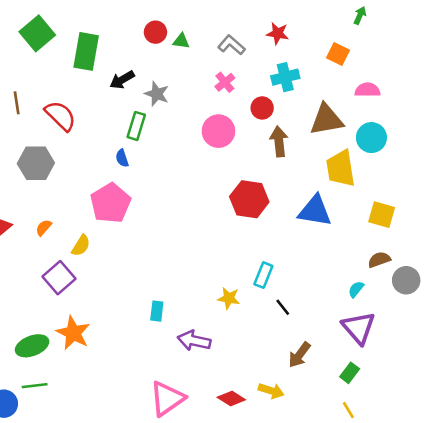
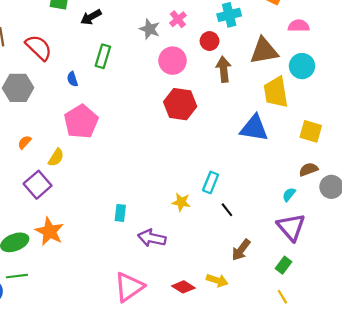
gray star: (157, 94) -> (150, 29), moved
blue semicircle: (122, 158) -> (72, 79), moved
red hexagon: (249, 199) -> (180, 104), moved

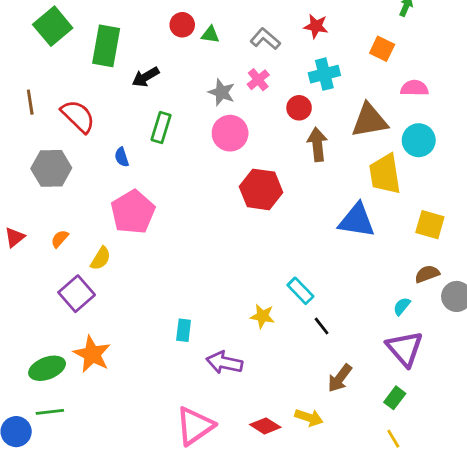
pink circle: (173, 61) -> (230, 133), moved
cyan rectangle: (211, 182) -> (300, 291), turned -66

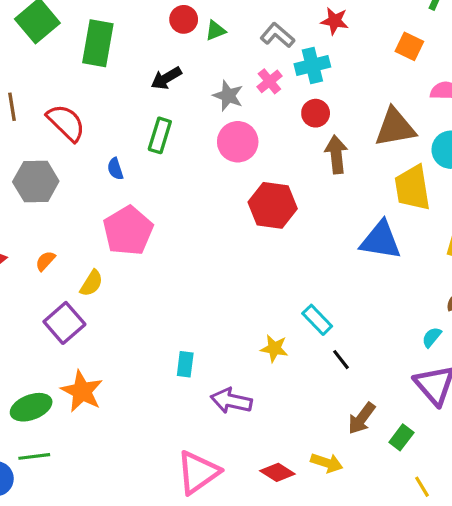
green triangle: (210, 35) -> (215, 30), turned -30
cyan cross: (324, 74) -> (312, 65), moved
black arrow: (146, 77) -> (166, 78), moved
green rectangle: (395, 398) -> (401, 437), moved

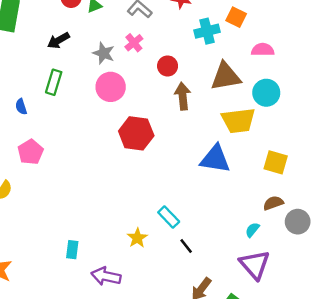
cyan cross: (312, 65) -> (207, 31), moved
yellow trapezoid: (413, 188) -> (238, 121), turned -88
pink pentagon: (128, 231) -> (30, 152), size x0.7
yellow star: (274, 348) -> (137, 238), turned 30

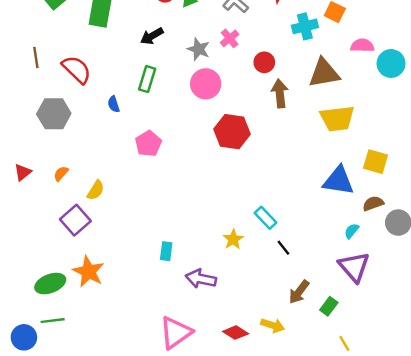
cyan circle: (266, 93) -> (391, 64), moved
pink pentagon: (30, 152) -> (148, 144), moved
blue triangle: (215, 159) -> (338, 181), moved

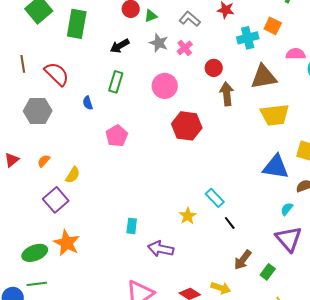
gray star: (199, 49) -> (159, 43), moved

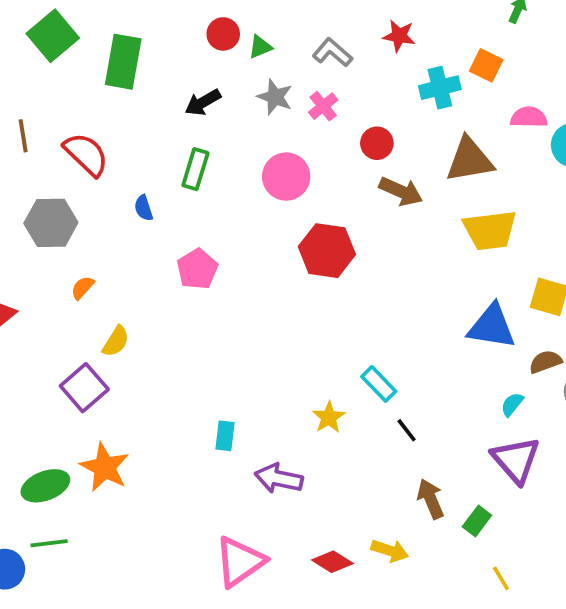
brown arrow: (227, 94) -> (401, 191), turned 120
orange semicircle: (44, 161) -> (82, 288), moved
brown arrow: (243, 260) -> (431, 499), turned 120

